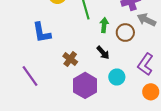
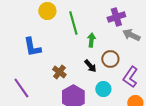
brown circle: (125, 33) -> (110, 59), moved

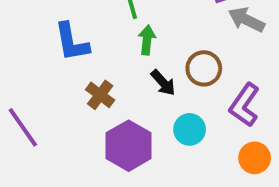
green arrow: (91, 40) -> (147, 40), moved
blue L-shape: (32, 47) -> (72, 42), moved

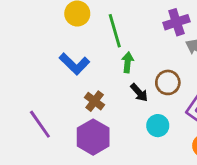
blue L-shape: (72, 42) -> (74, 64), turned -36
purple hexagon: (129, 146) -> (93, 137), moved

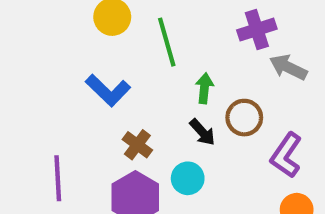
green arrow: (128, 62) -> (204, 88), moved
purple line: (40, 124) -> (58, 178), turned 32
cyan circle: (158, 126) -> (188, 178), moved

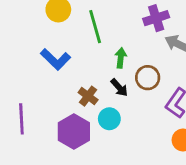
brown cross: (137, 145) -> (88, 96), moved

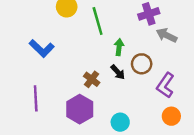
blue L-shape: (55, 59) -> (42, 48), moved
cyan circle: (109, 119) -> (120, 122), moved

